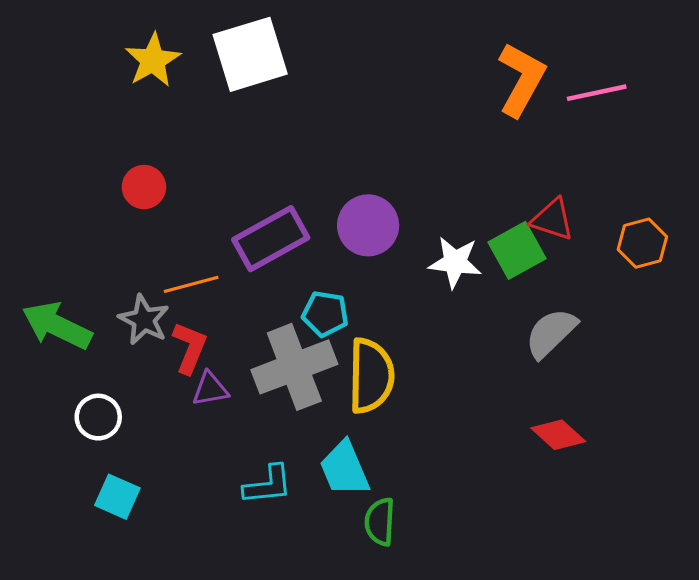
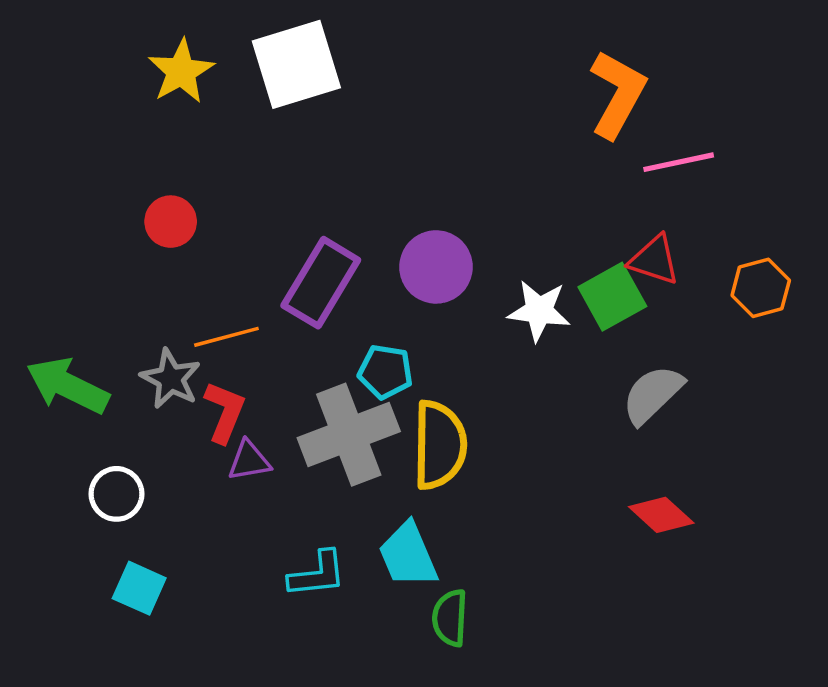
pink line: (597, 93) -> (679, 162), moved
purple rectangle: (271, 239) -> (321, 283), turned -30

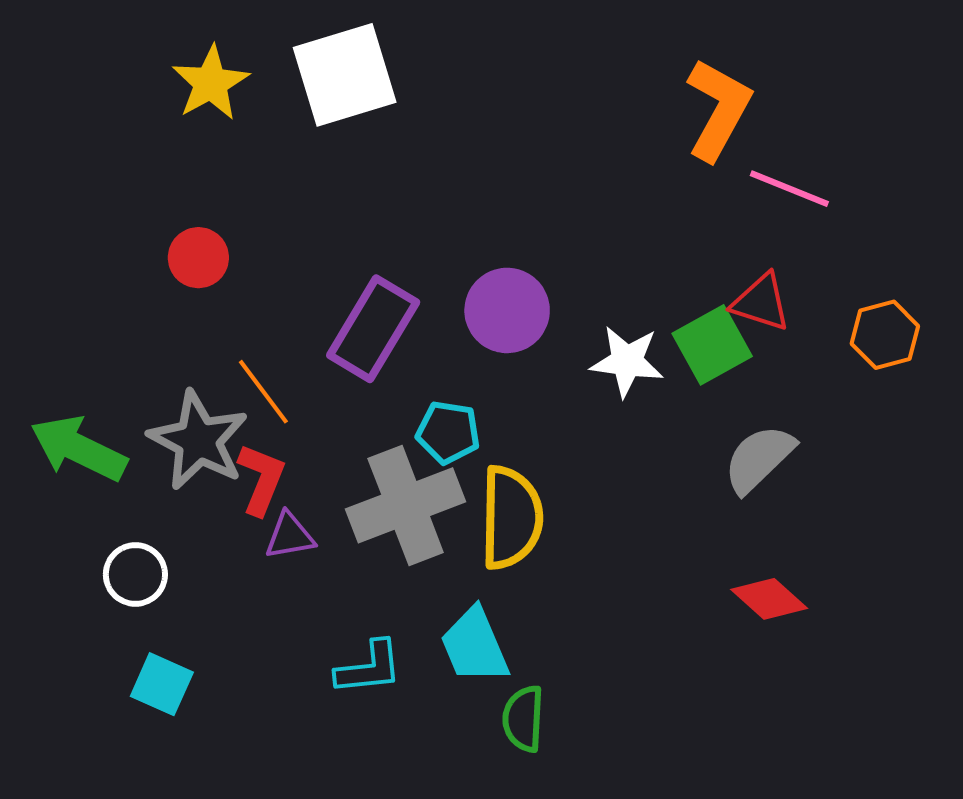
pink line: (679, 162) -> (789, 189), turned 34
orange line: (226, 337) -> (263, 392), turned 68
gray star: (171, 379) -> (198, 440), size x1.4

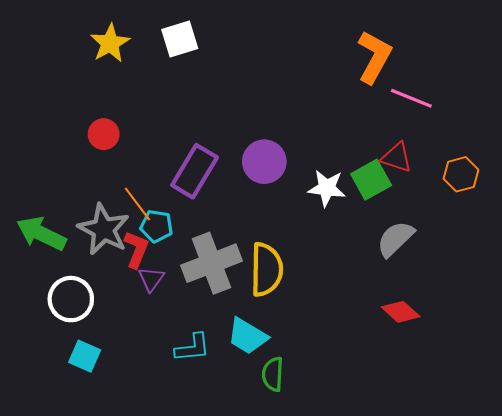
white square: (345, 75) -> (180, 39), size x0.7
cyan pentagon: (448, 432) -> (156, 226), moved
purple triangle: (290, 536) -> (151, 279), turned -44
white circle: (135, 574) -> (71, 299), size x1.4
cyan trapezoid: (475, 646) -> (247, 336), turned -36

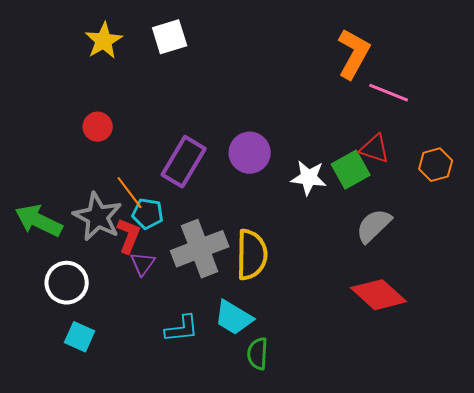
red diamond: (401, 312) -> (379, 295), size x1.5

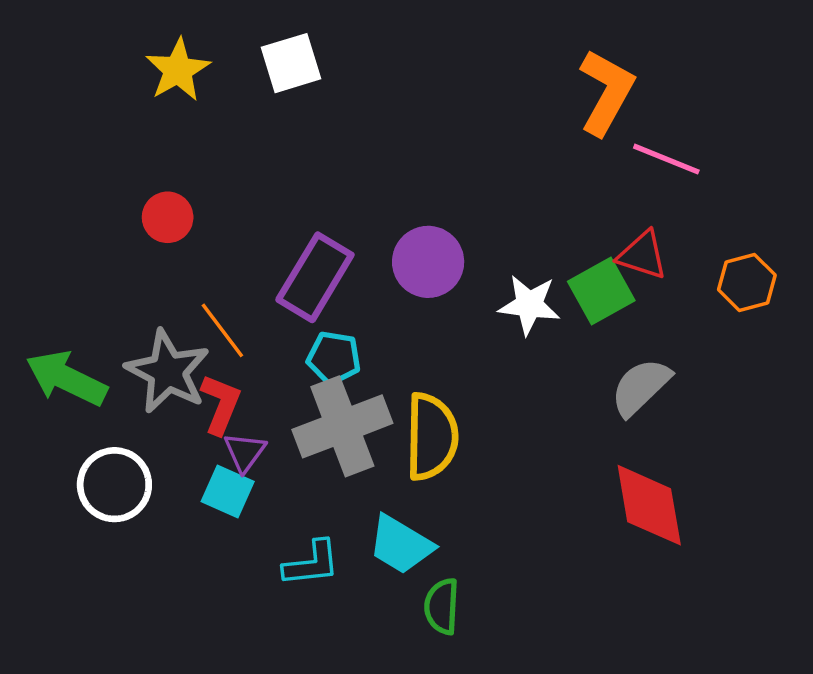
cyan pentagon: (148, 214) -> (334, 358), moved
red diamond: (379, 295) -> (649, 505), turned 38
cyan square: (80, 337) -> (228, 492), moved

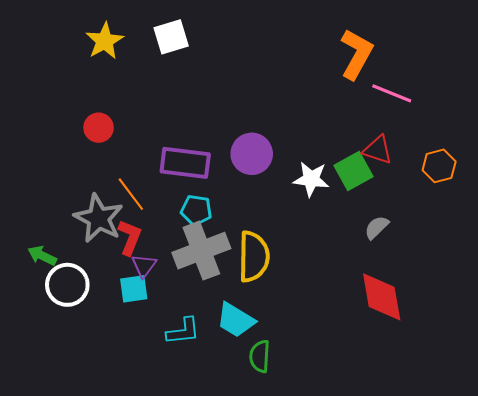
purple rectangle: (315, 277) -> (185, 163), turned 66
green arrow: (66, 378) -> (42, 256), moved, size x0.6
gray semicircle: (641, 387) -> (377, 227), size x0.7
cyan square: (228, 492) -> (134, 289), turned -32

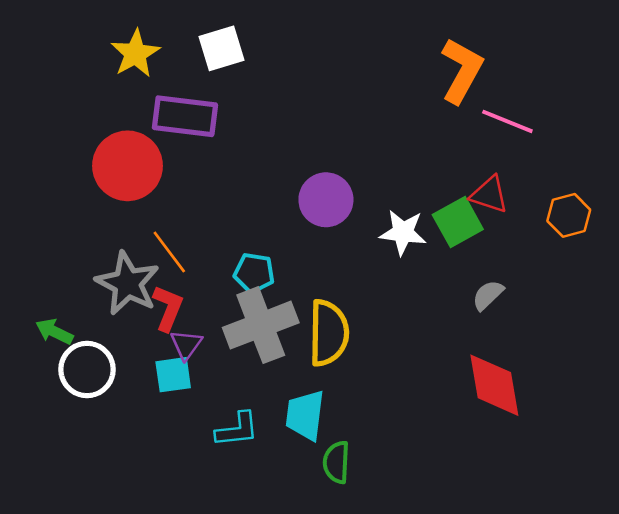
red circle: (99, 128) -> (127, 166), size x1.8
purple rectangle: (185, 163) -> (185, 116), moved
cyan trapezoid: (236, 320) -> (305, 415), turned 66

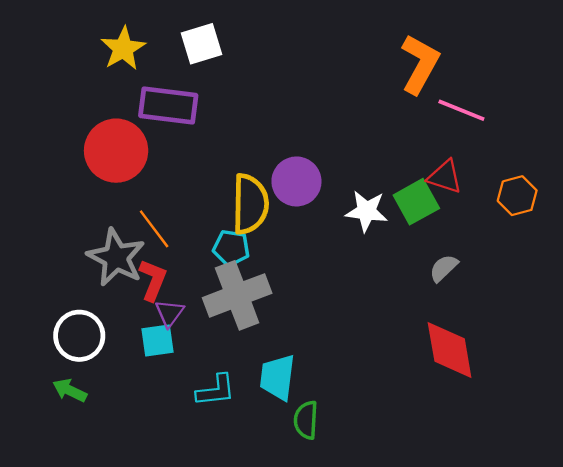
green arrow: (54, 332) -> (70, 390), moved
yellow semicircle: (329, 333) -> (250, 204), moved

